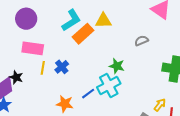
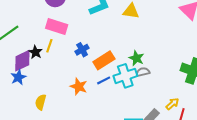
orange rectangle: (83, 34) -> (104, 60), moved
gray semicircle: (141, 41) -> (143, 72), moved
yellow line: (43, 68) -> (49, 46), moved

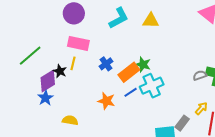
green star: (136, 58) -> (143, 64), moved
gray semicircle: (143, 72) -> (200, 75), moved
yellow semicircle: (41, 102) -> (70, 120), turned 91

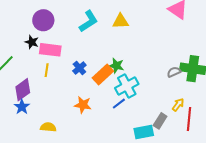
black star: (60, 71) -> (32, 42), moved
blue line: (131, 92) -> (119, 104), moved

